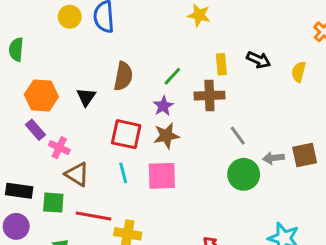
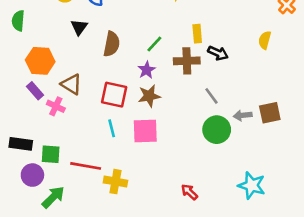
black arrow: (259, 60) -> (218, 53), moved
black triangle: (86, 97) -> (79, 27), moved
brown triangle: (77, 174) -> (71, 84), moved
purple circle: (16, 226) -> (32, 175), moved

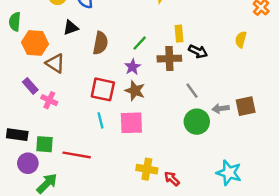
black triangle: (79, 27) -> (71, 28), turned 35
orange hexagon: (40, 61) -> (35, 43), moved
brown triangle: (71, 84) -> (55, 63), moved
brown star: (149, 96) -> (135, 91), turned 30
yellow cross: (115, 182) -> (147, 169), moved

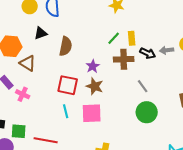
green line: (140, 43) -> (114, 38), moved
gray arrow: (221, 109) -> (167, 50), moved

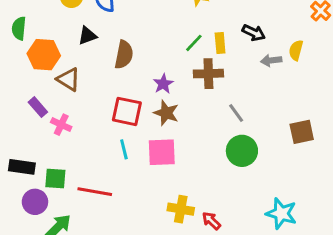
black arrow: (148, 53) -> (254, 33), moved

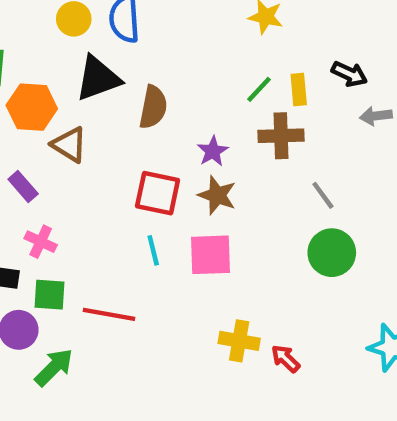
black triangle: (87, 36) -> (98, 78), size x1.6
pink cross: (61, 125) -> (41, 242), moved

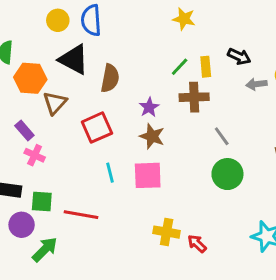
black triangle: (98, 78) -> (74, 59), turned 48
brown triangle: (69, 145) -> (55, 103), turned 40
red square: (158, 193) -> (97, 128), moved, turned -36
pink cross: (41, 242) -> (35, 155), moved

